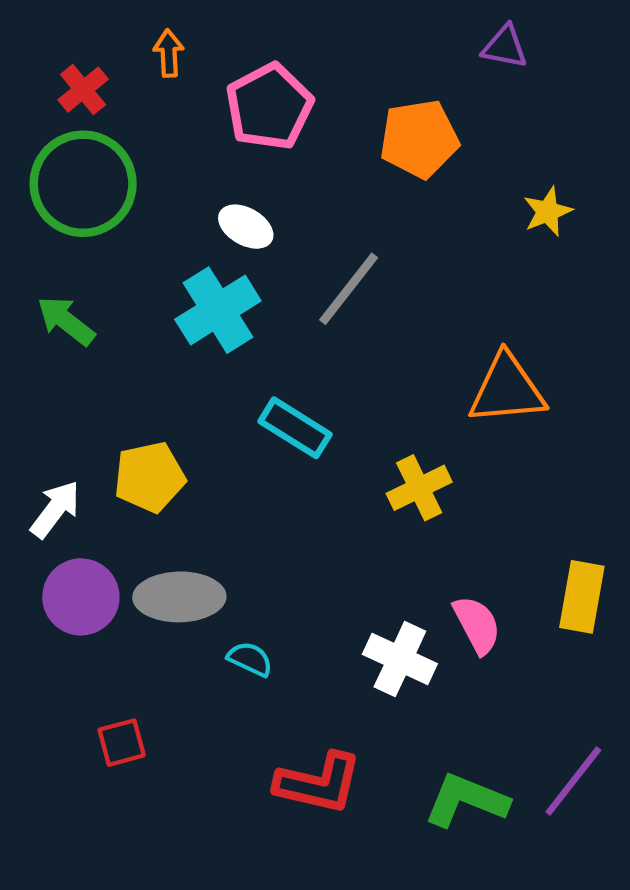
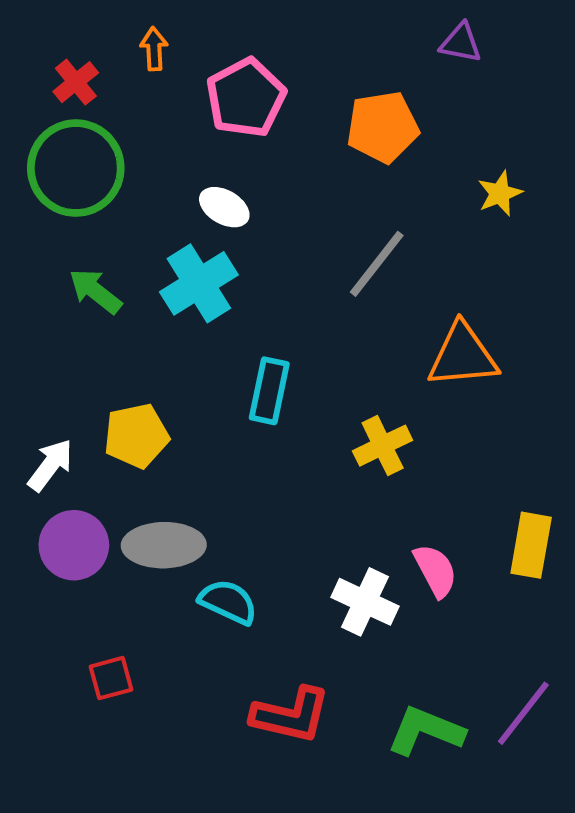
gray line: (349, 289) -> (377, 264), moved
green arrow: (66, 321) -> (95, 291), moved
cyan rectangle: (295, 428) -> (269, 391), turned 70
cyan semicircle: (250, 659) -> (228, 602), size x1.4

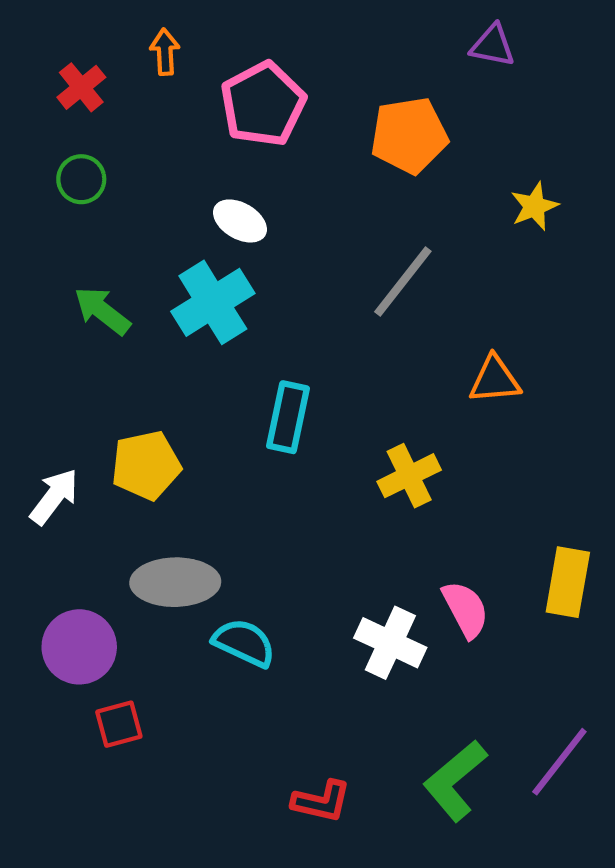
green circle: (76, 168) -> (81, 179), size x0.5
orange triangle: (463, 356) -> (495, 380), size x0.7
purple circle: (74, 545) -> (79, 647), moved
red L-shape: (291, 715) -> (321, 801), moved, size x0.7
green L-shape: (426, 731) -> (455, 781), turned -62

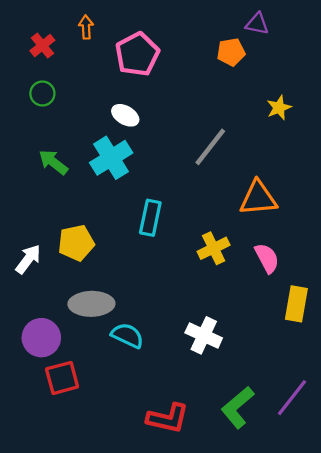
orange pentagon: (409, 135) -> (231, 52), moved, size x0.7
orange triangle: (495, 380) -> (258, 198), size x1.4
pink semicircle: (465, 609) -> (267, 258), moved
red square: (119, 724) -> (62, 378), size x1.4
red L-shape: (321, 801) -> (168, 418), size x1.4

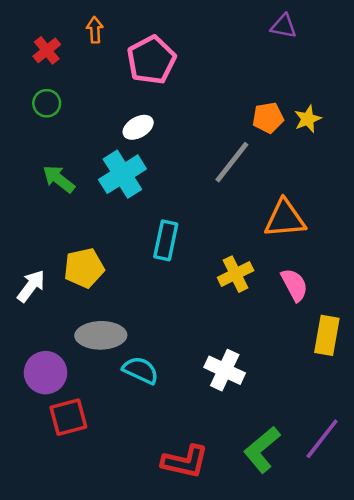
orange pentagon: (231, 52) -> (268, 118), moved
white ellipse: (125, 115) -> (138, 127), turned -60

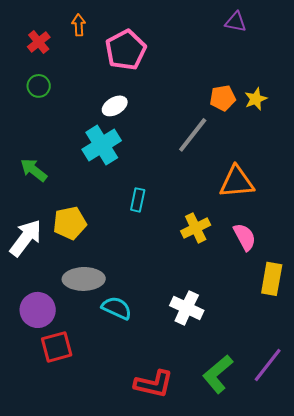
green arrow: (59, 179) -> (34, 170), moved
cyan rectangle: (166, 240) -> (138, 200), size x0.7
white arrow: (31, 286) -> (26, 238), size x1.4

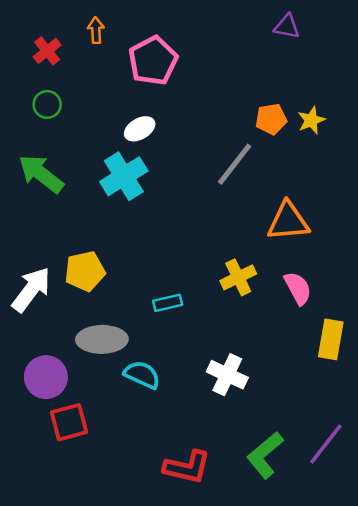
green arrow: (34, 170) -> (41, 174), moved, size x1.4
cyan rectangle: (138, 200) -> (168, 303), moved, turned 65

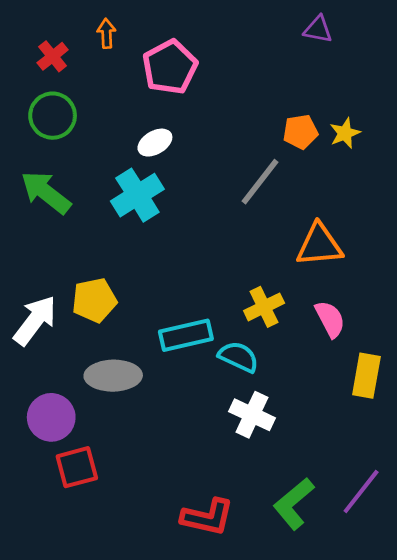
green circle: (47, 104) -> (53, 116), size x1.5
cyan rectangle: (168, 303) -> (186, 335), size x1.6
cyan semicircle: (142, 375) -> (238, 357), moved

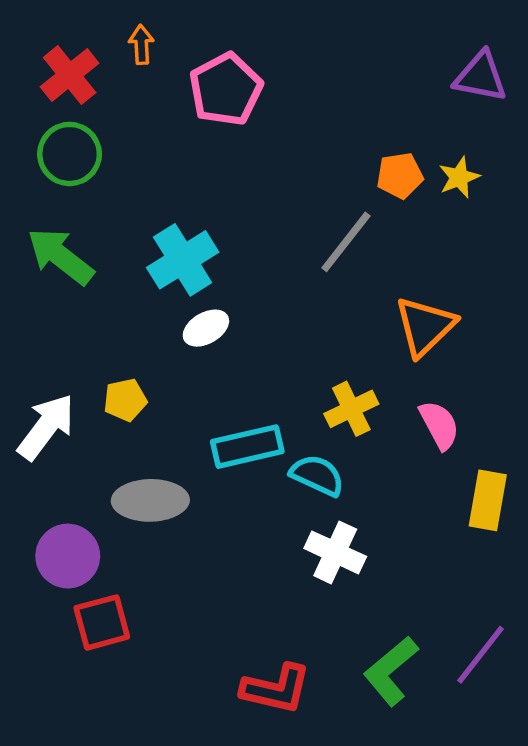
purple triangle: (318, 29) -> (481, 77), moved, size x1.4
red cross: (53, 56) -> (70, 75), size x1.4
white ellipse: (155, 143) -> (206, 328), moved
orange triangle: (319, 245) -> (425, 326), turned -39
yellow pentagon: (94, 300) -> (125, 400), size x0.7

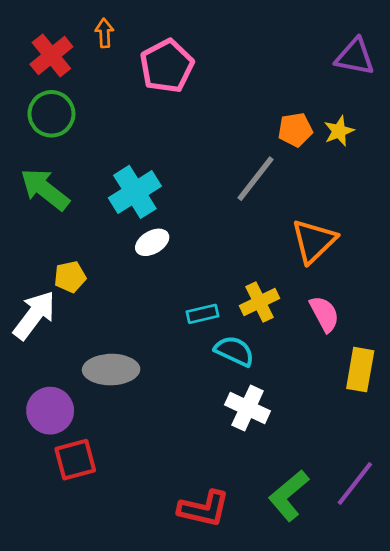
yellow pentagon: (125, 400) -> (70, 277), moved
cyan rectangle: (247, 447) -> (203, 314), moved, size x0.6

